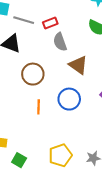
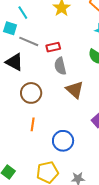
blue circle: (69, 99) -> (63, 141), moved

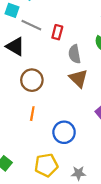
red rectangle: (53, 47) -> (57, 32), turned -64
gray semicircle: (60, 66) -> (75, 54), moved

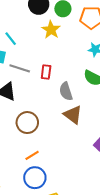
orange line: (32, 114) -> (32, 155), turned 56
blue circle: (64, 132) -> (35, 178), moved

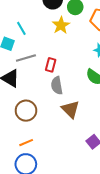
gray line: (20, 68) -> (26, 58), turned -42
gray semicircle: (66, 91) -> (57, 85), moved

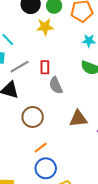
yellow star: (61, 25) -> (45, 27), turned -30
brown triangle: (71, 109) -> (78, 119), moved, turned -36

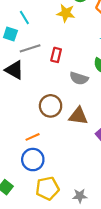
gray semicircle: (56, 85) -> (79, 78), moved, turned -60
brown circle: (33, 117) -> (51, 106), moved

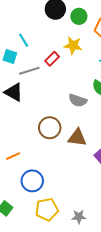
yellow star: (66, 13) -> (73, 45), moved
red rectangle: (56, 55) -> (52, 59), moved, turned 32
orange line: (33, 137) -> (13, 156), moved

